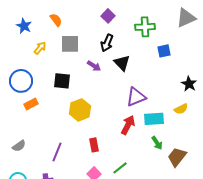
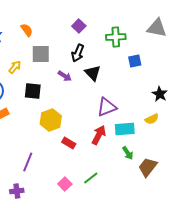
gray triangle: (186, 18) -> (157, 28), turned 35
yellow arrow: (40, 48) -> (15, 67), moved
red rectangle: (94, 145) -> (69, 143), moved, turned -48

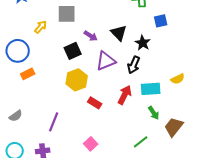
black arrow: (78, 53) -> (134, 65), moved
black square: (33, 91) -> (73, 51), moved, turned -30
black star: (160, 94) -> (143, 43), moved
purple triangle: (107, 107) -> (106, 61), moved
green line: (91, 178) -> (141, 142), moved

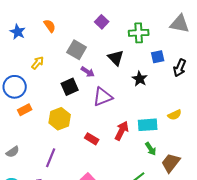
gray square: (67, 14) -> (77, 50), moved, turned 30
black triangle: (119, 33) -> (116, 58), moved
black arrow: (134, 65) -> (180, 68), moved
yellow hexagon: (77, 80) -> (60, 119), moved

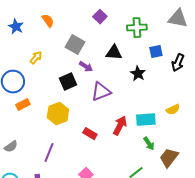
black triangle: (116, 58) -> (114, 53), turned -42

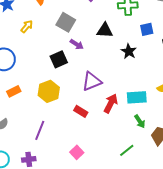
yellow arrow: (36, 58) -> (27, 26), moved
purple triangle: (101, 92) -> (92, 81), moved
orange rectangle: (23, 105) -> (14, 91), moved

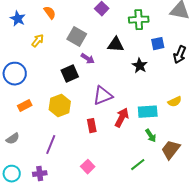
red rectangle: (81, 111) -> (92, 126), turned 48

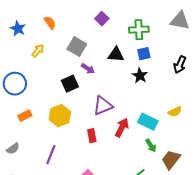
blue square: (158, 44) -> (144, 54), moved
cyan rectangle: (148, 112) -> (148, 122), turned 30

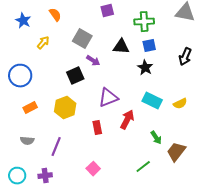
purple square: (102, 19) -> (107, 11), turned 32
cyan rectangle: (148, 122) -> (152, 101), moved
gray semicircle: (13, 149) -> (27, 141), moved, turned 40

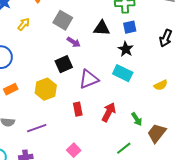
black square: (75, 76) -> (64, 64), moved
cyan rectangle: (152, 101) -> (123, 73), moved
red arrow: (127, 120) -> (109, 112), moved
purple line: (56, 147) -> (37, 128), turned 48

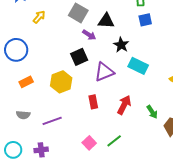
black triangle: (102, 28) -> (106, 21), moved
black star: (126, 49) -> (121, 45), moved
green line: (124, 148) -> (114, 141), moved

